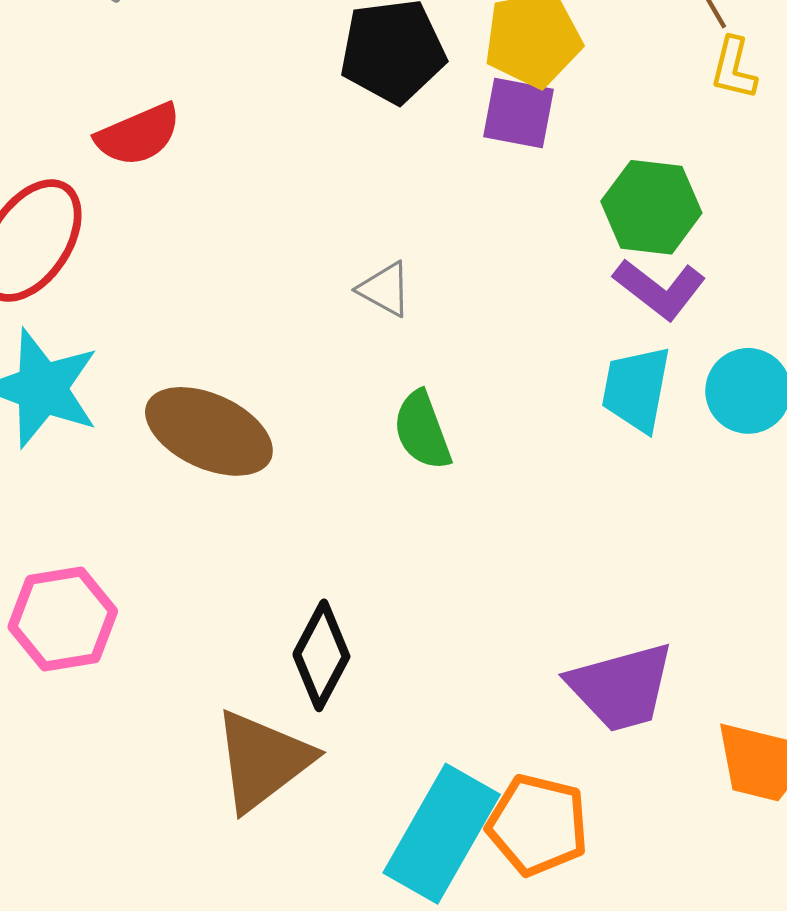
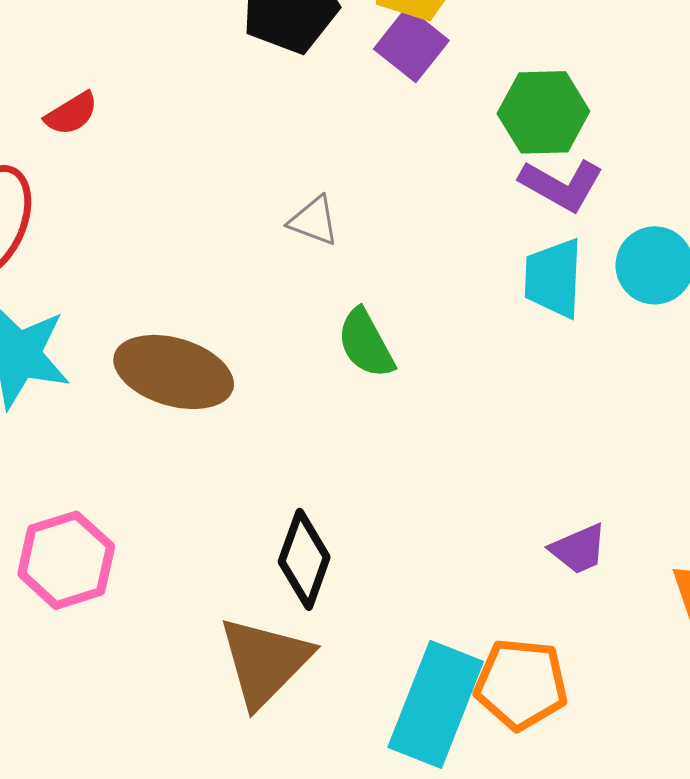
purple square: (518, 113) -> (411, 45), turned 36
red semicircle: (138, 135) -> (71, 114), size x0.7
purple trapezoid: (621, 687) -> (578, 549), size x0.6

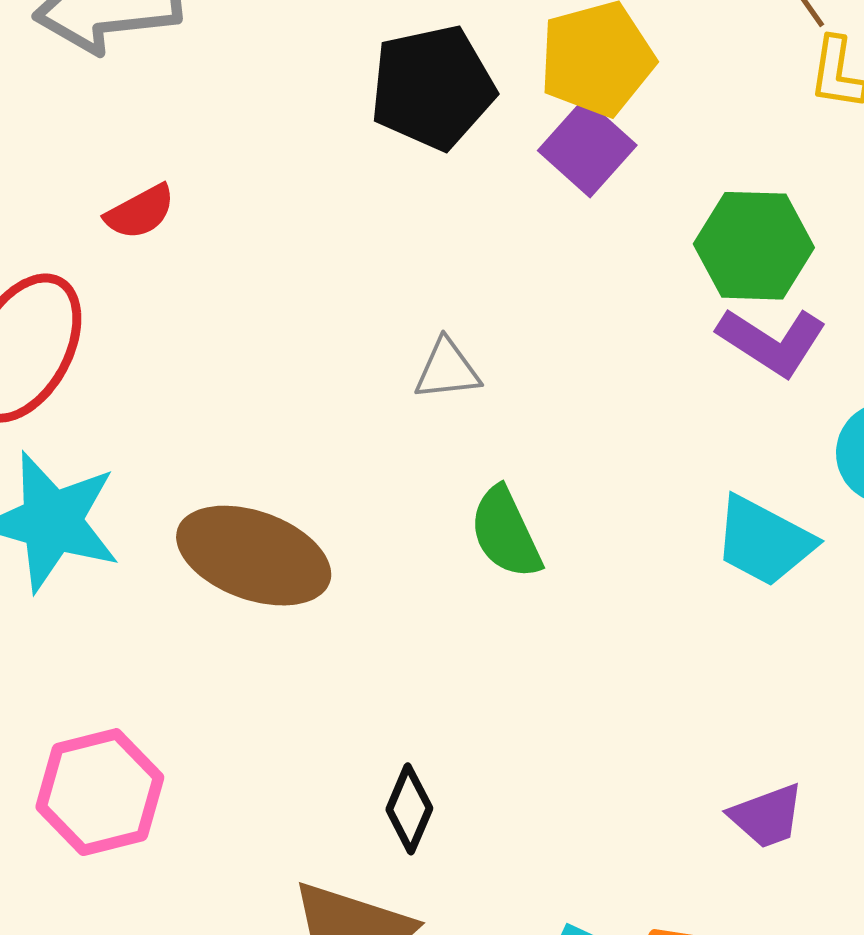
gray triangle: (314, 221) -> (447, 370), turned -30
cyan trapezoid: (553, 278) -> (764, 541), moved, turned -68
black diamond: (304, 559) -> (409, 809), size x0.7

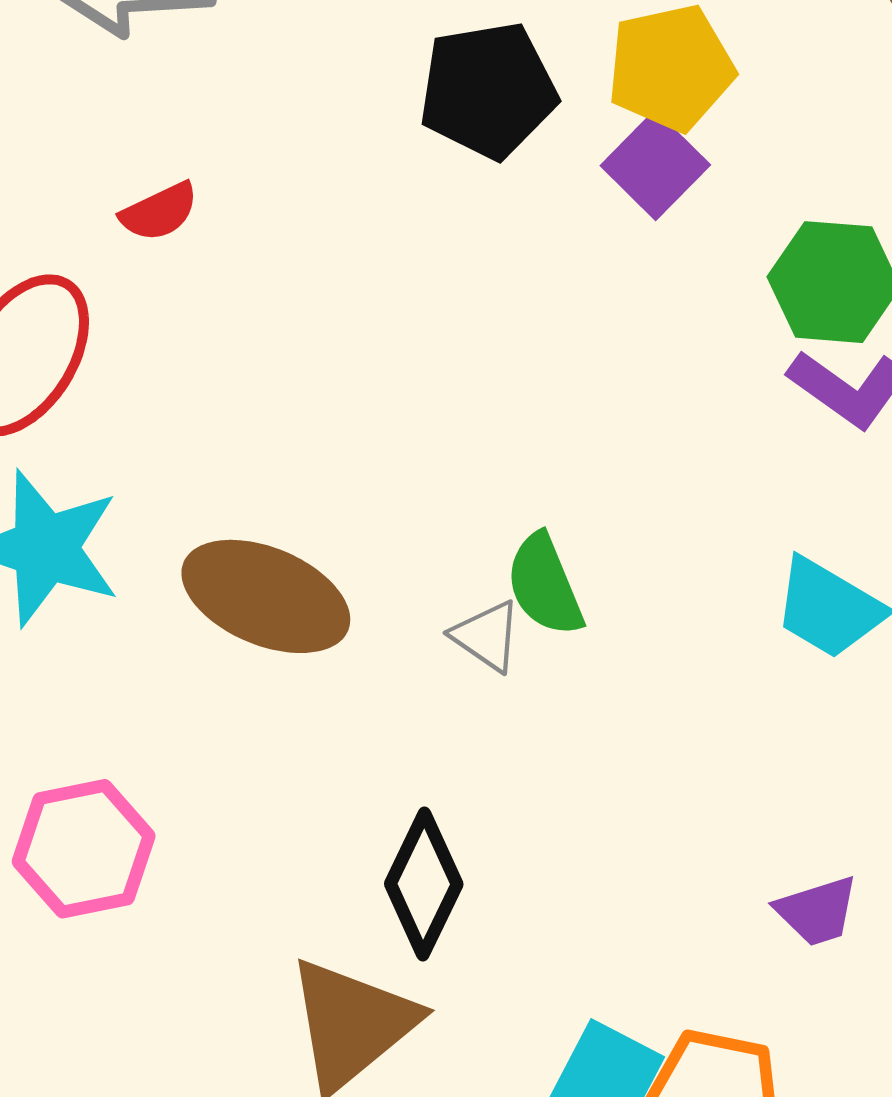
gray triangle: (447, 370) -> (487, 636), moved, turned 38
black diamond: (409, 809) -> (424, 884), size x1.5

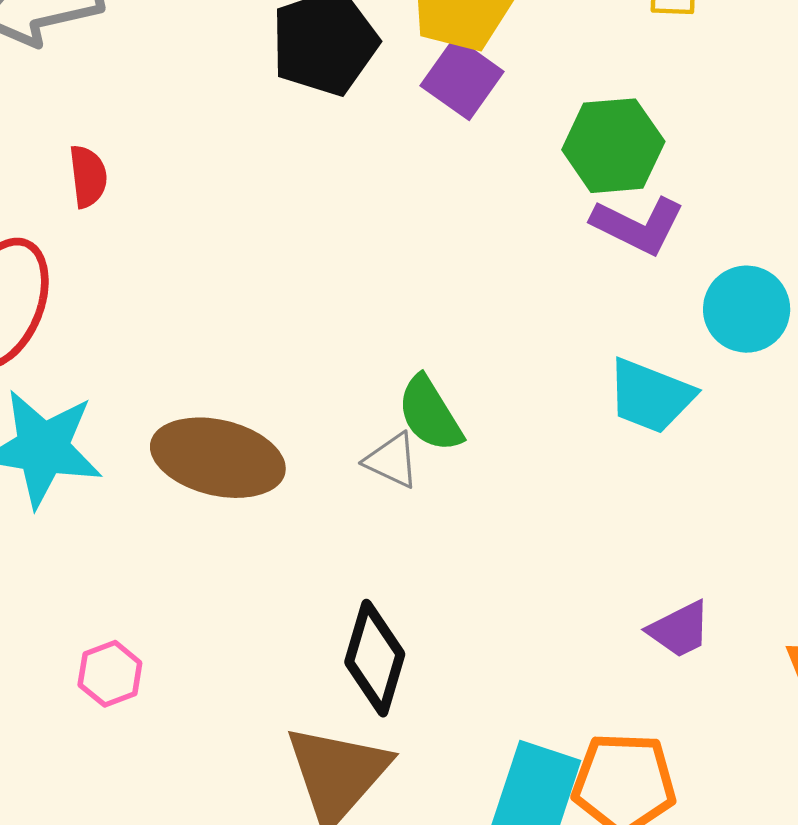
red semicircle: (159, 212) -> (88, 176), turned -62
pink hexagon: (84, 849) -> (110, 674), size x0.6

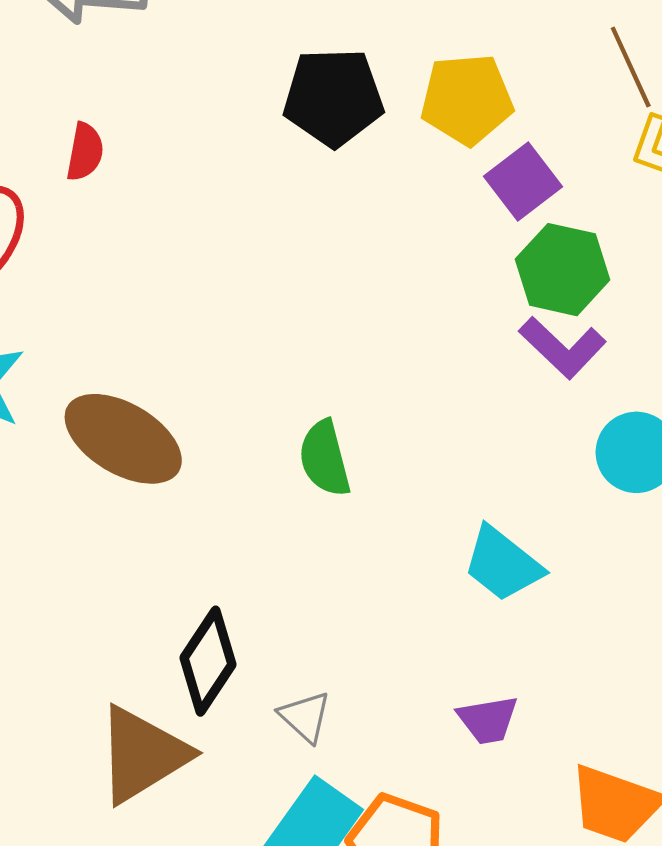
purple square: (462, 79) -> (523, 181), moved
cyan trapezoid: (650, 396) -> (503, 564), moved
gray triangle: (392, 460) -> (305, 717), moved

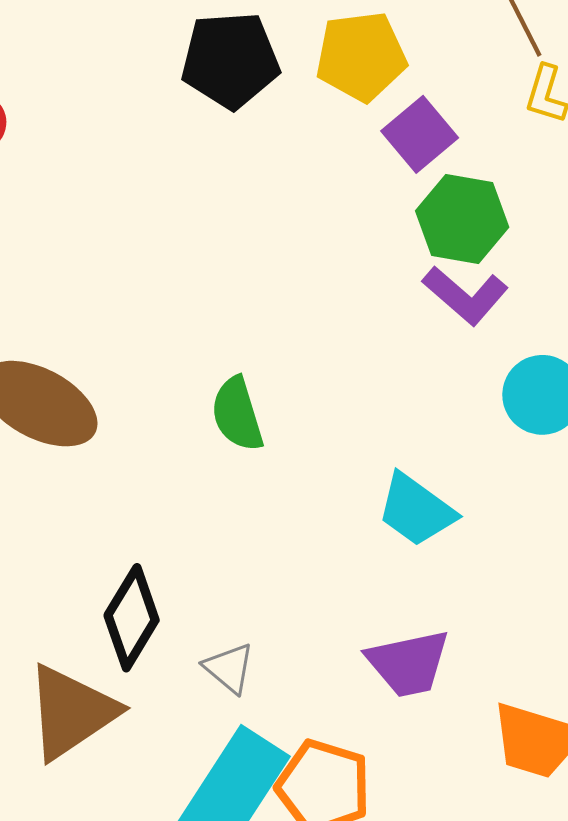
purple trapezoid: (488, 720) -> (408, 663), size x1.4

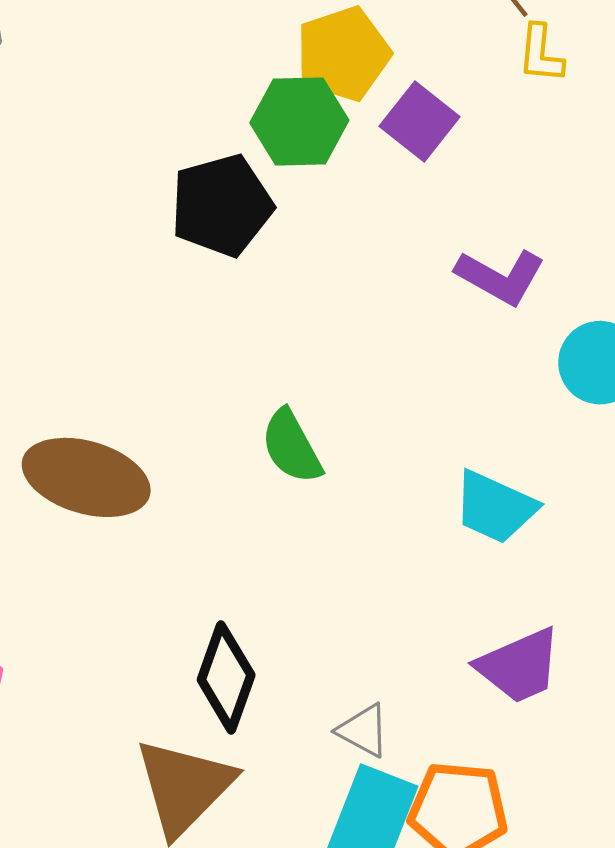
black pentagon: (230, 60) -> (222, 205), moved
green hexagon: (462, 219) -> (299, 121), moved
gray triangle: (229, 668) -> (363, 731), moved

